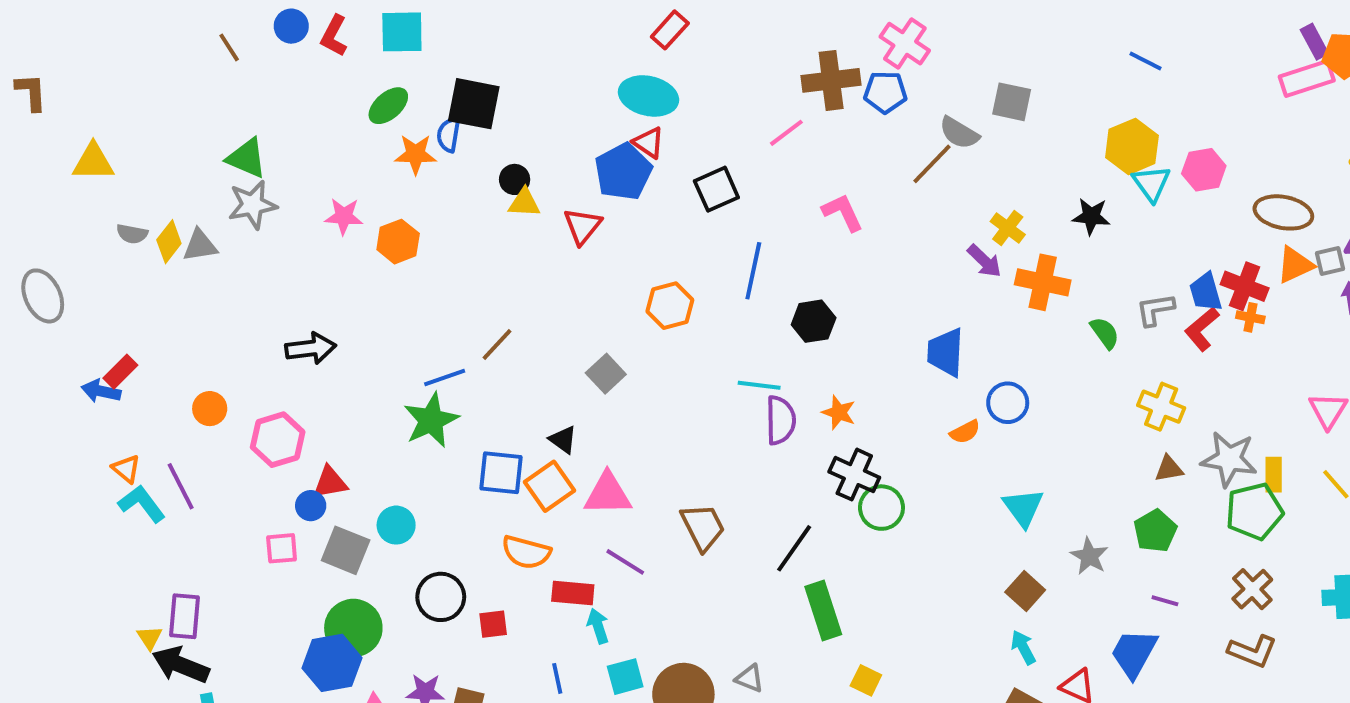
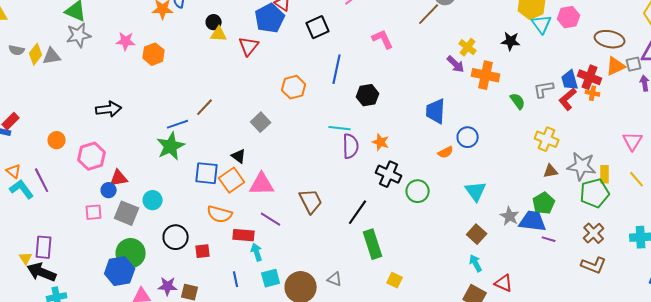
green circle: (881, 508) -> (418, 191), moved
blue trapezoid: (1134, 653) -> (533, 221), moved, turned 68

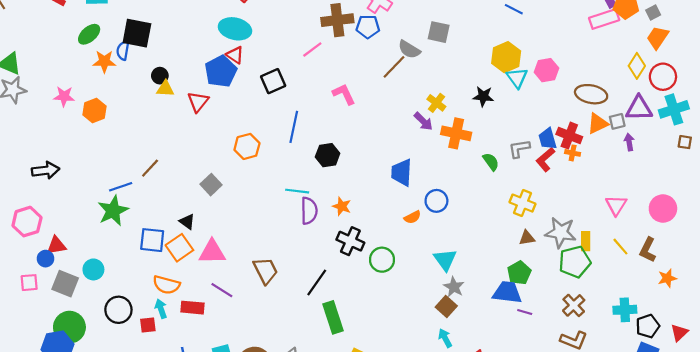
gray star: (510, 216) -> (454, 287), moved
cyan arrow: (257, 252) -> (161, 309), moved

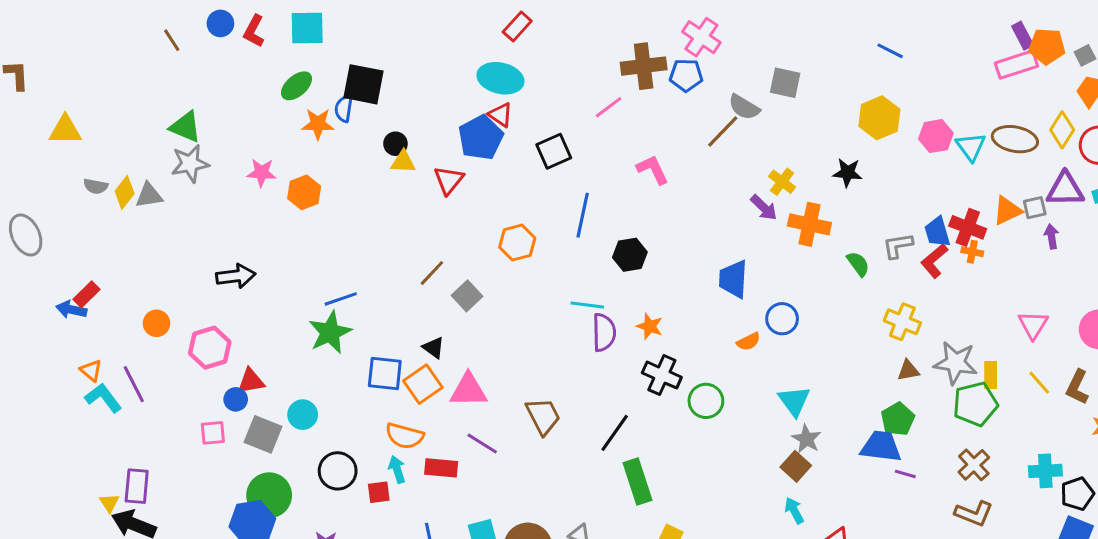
cyan triangle: (517, 78) -> (971, 147), moved
brown ellipse: (591, 94) -> (1015, 139), moved
brown line: (150, 168) -> (432, 273), moved

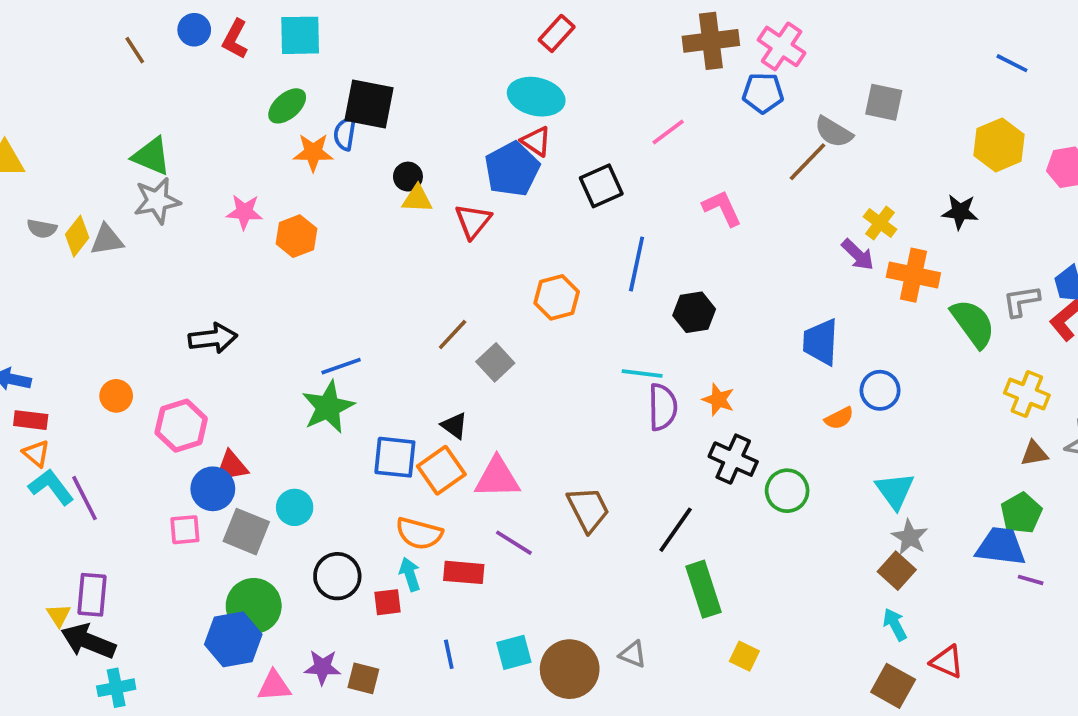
brown cross: (644, 66) -> (711, 41), moved
green semicircle: (858, 264) -> (973, 323), size x1.6
red rectangle: (86, 294) -> (31, 420), moved, turned 52
purple line: (134, 384) -> (85, 498), moved
blue circle: (236, 399) -> (213, 489), size x1.5

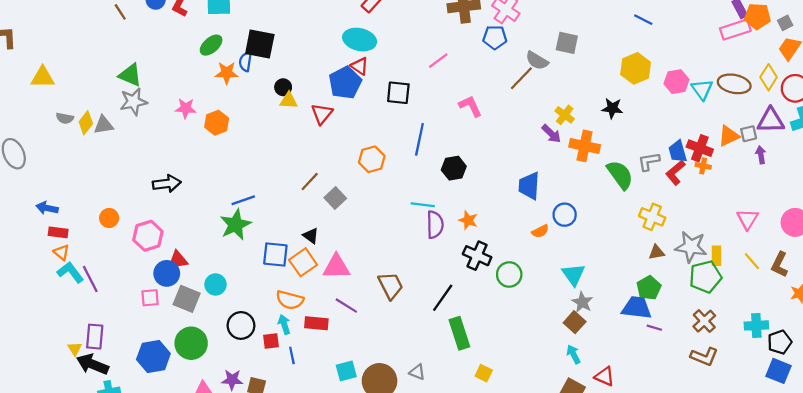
black square: (601, 186) -> (398, 93), turned 30
blue hexagon: (233, 639) -> (153, 357), moved
blue line: (449, 654) -> (292, 355), moved

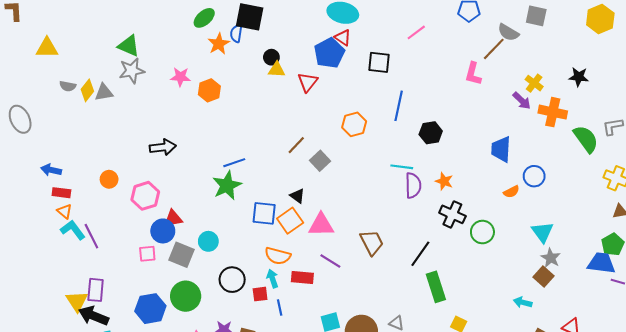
yellow hexagon: (636, 68) -> (600, 19), moved
orange star: (227, 73) -> (219, 44), turned -30
pink L-shape: (470, 106) -> (473, 74), moved, turned -140
yellow triangle: (75, 349) -> (77, 301), size x1.6
cyan arrow: (573, 354) -> (523, 302), moved, turned -48

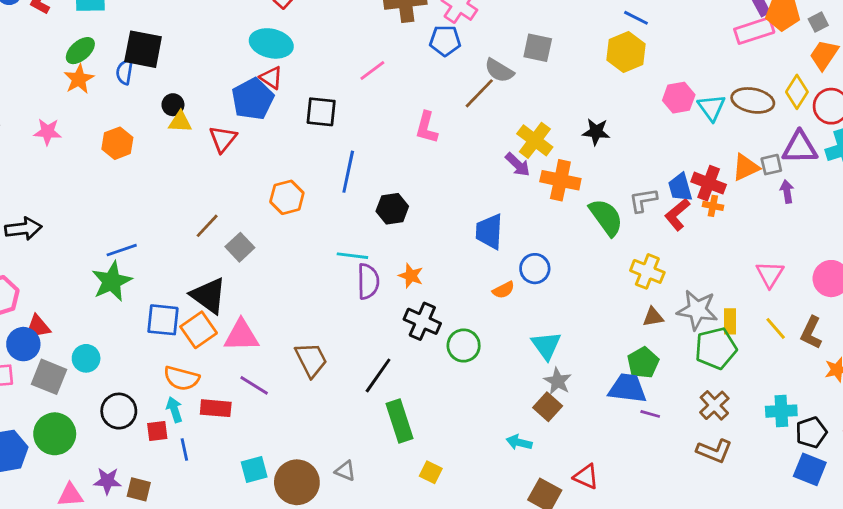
orange star: (219, 44) -> (79, 79), moved
pink L-shape: (473, 74) -> (427, 128), moved
yellow cross: (534, 83) -> (535, 140), size x1.4
orange hexagon: (209, 90) -> (117, 143), moved
black triangle: (297, 196) -> (209, 296), size x1.8

